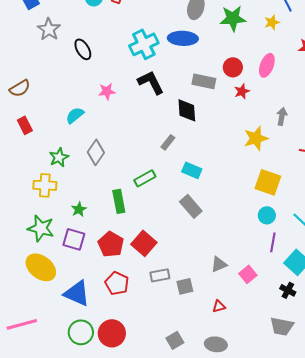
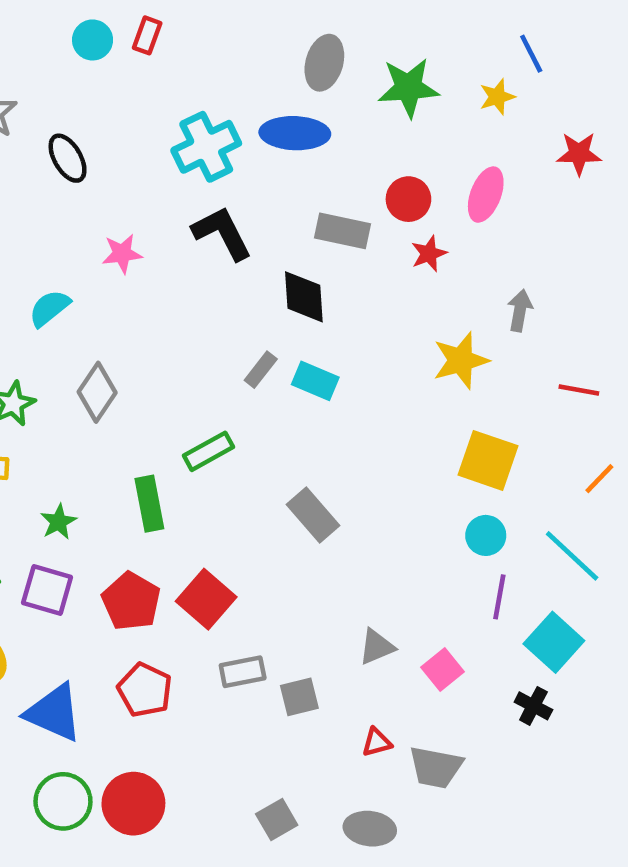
cyan rectangle: (192, 170) -> (315, 381), moved
gray trapezoid: (282, 326) -> (436, 767), moved

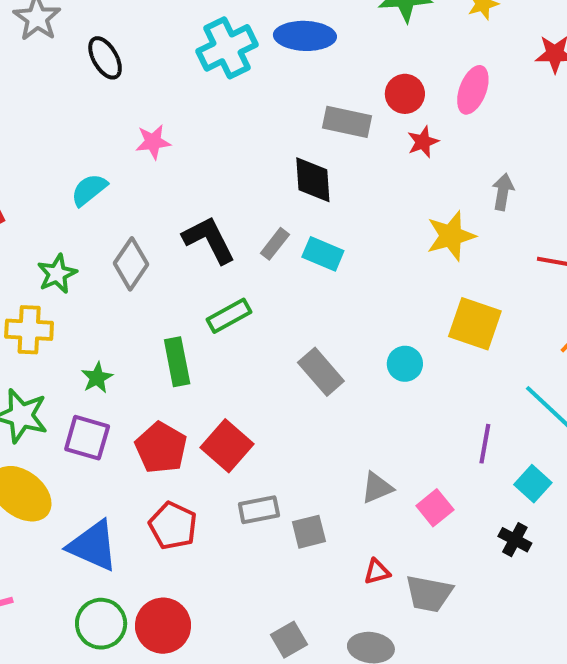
black L-shape: (222, 233) -> (209, 240), moved
cyan circle: (486, 535) -> (405, 364), moved
cyan square: (554, 642) -> (533, 484), size x0.7

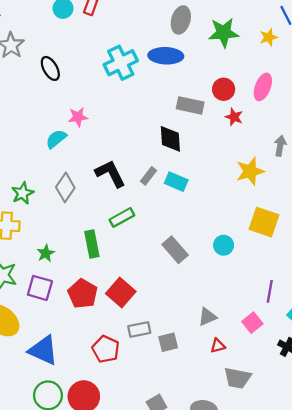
red star: (423, 142) -> (234, 117), turned -30
cyan semicircle: (89, 190) -> (56, 139), moved
pink square: (435, 508) -> (252, 323), moved
red pentagon: (173, 526) -> (106, 349), moved
red triangle: (377, 572) -> (218, 346), moved

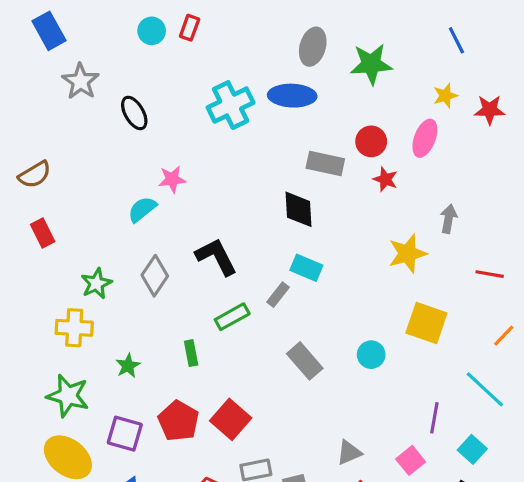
yellow star: (269, 37) -> (445, 96), moved
gray rectangle: (148, 176) -> (278, 295), moved
green rectangle: (92, 244) -> (191, 353), size x0.7
purple square: (40, 288) -> (125, 434), moved

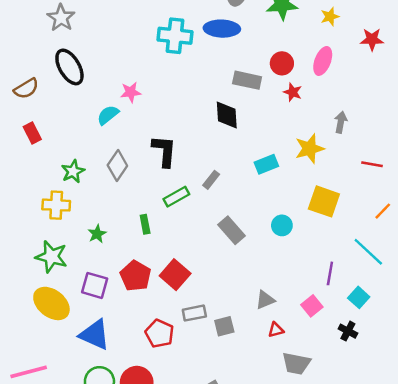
yellow star: (445, 96) -> (330, 17), moved
cyan cross: (231, 105) -> (175, 36), turned 32
black ellipse: (134, 113) -> (69, 67), moved, size x1.4
black L-shape: (216, 257) -> (164, 151), turned 32
cyan rectangle: (306, 268) -> (266, 164), moved, turned -45

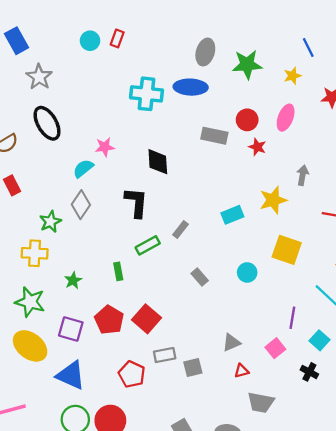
black diamond: (227, 115) -> (158, 162), moved
gray diamond: (117, 165) -> (81, 205), moved
gray rectangle: (231, 230) -> (200, 277), size x0.7

